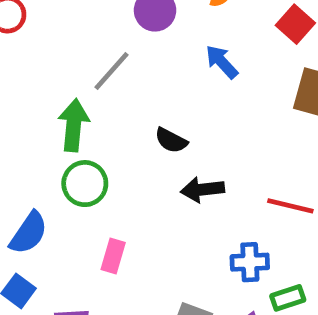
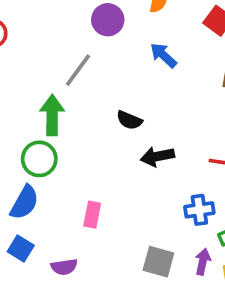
green circle: (85, 184) -> (39, 159), moved

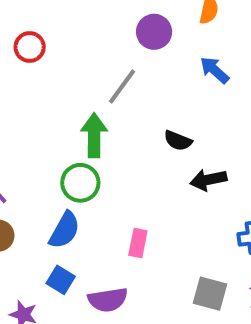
purple semicircle: (64, 267) -> (108, 300), size x1.4

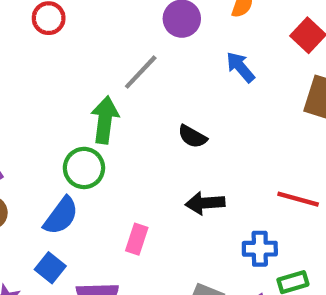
black arrow: (208, 180) -> (205, 203), moved

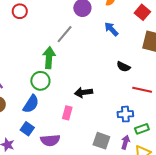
black semicircle: (192, 136) -> (123, 67), moved
black arrow: (205, 203) -> (83, 92), moved

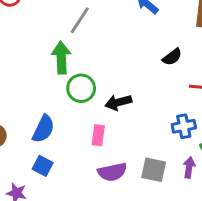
black semicircle: (123, 67) -> (172, 57), turned -56
green circle: (40, 81) -> (81, 88), moved
purple semicircle: (50, 140) -> (112, 172), moved

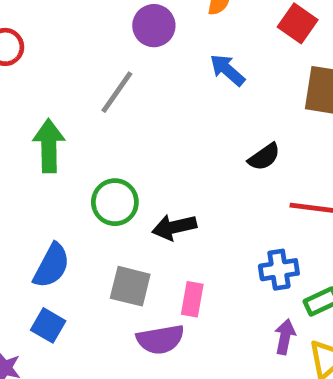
green arrow: (61, 58) -> (49, 146), moved
pink rectangle: (98, 135) -> (192, 299), moved
gray square: (154, 170) -> (130, 286), moved

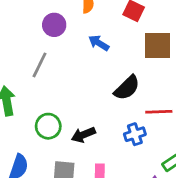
black semicircle: (264, 157) -> (127, 88), size x1.5
blue cross: (279, 270) -> (135, 134), moved

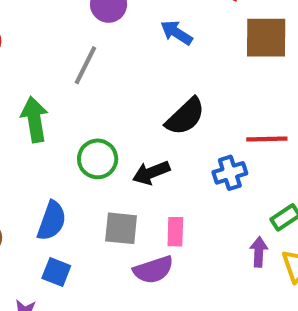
black semicircle: (127, 88) -> (185, 116), moved

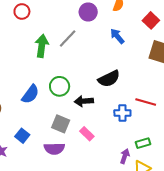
green arrow: (34, 119) -> (42, 46), moved
blue semicircle: (52, 221) -> (30, 94), moved
pink rectangle: (175, 232) -> (87, 134), turned -64
purple semicircle: (153, 270) -> (54, 149), moved

